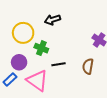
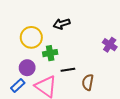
green cross: (41, 48) -> (50, 53), turned -32
brown semicircle: (88, 66) -> (88, 82), moved

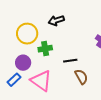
black line: (68, 70) -> (70, 61), moved
brown semicircle: (88, 82) -> (81, 77), turned 140

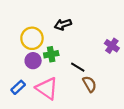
black line: (70, 61) -> (78, 67), turned 40
purple circle: (23, 63) -> (33, 61), moved

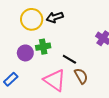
yellow circle: (32, 38) -> (32, 19), moved
pink triangle: (47, 88) -> (55, 80), moved

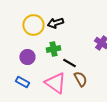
green cross: (43, 47) -> (53, 49), moved
blue rectangle: (11, 79) -> (22, 82), moved, turned 72

